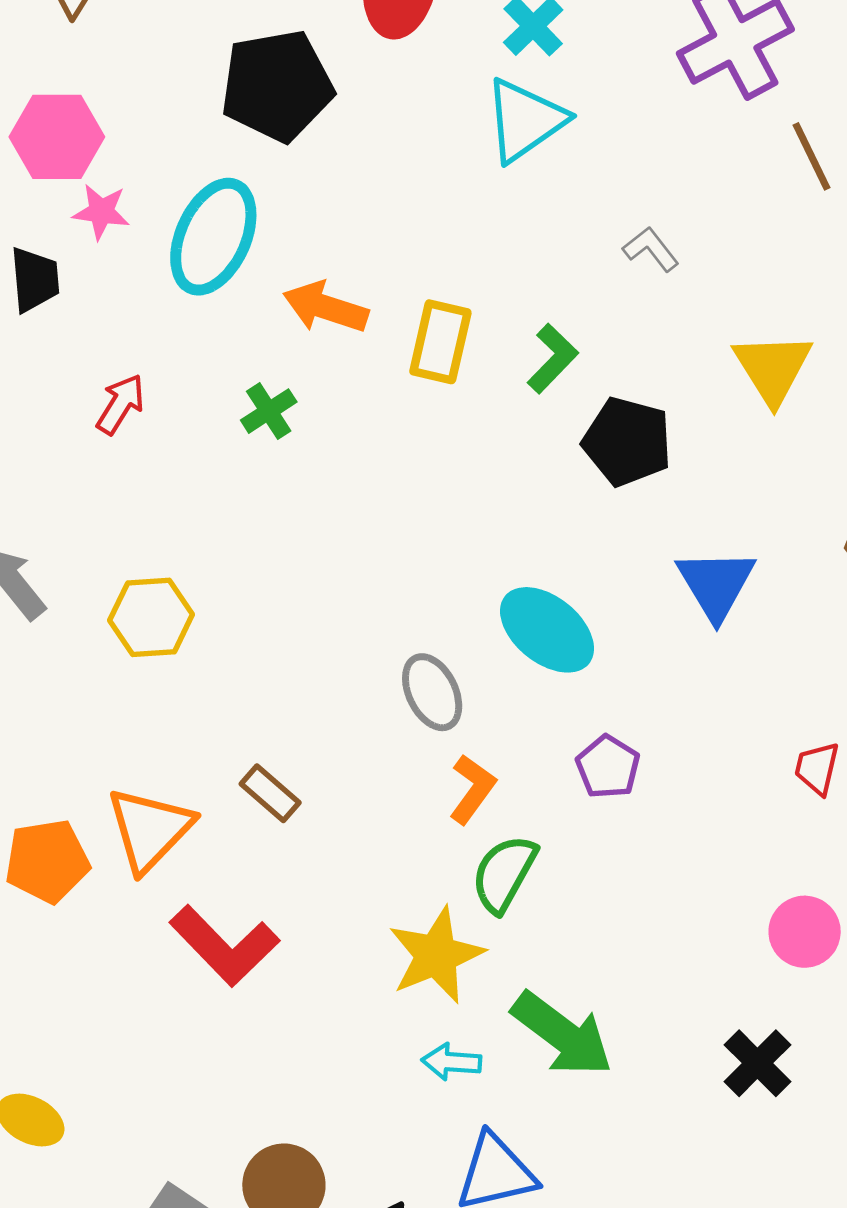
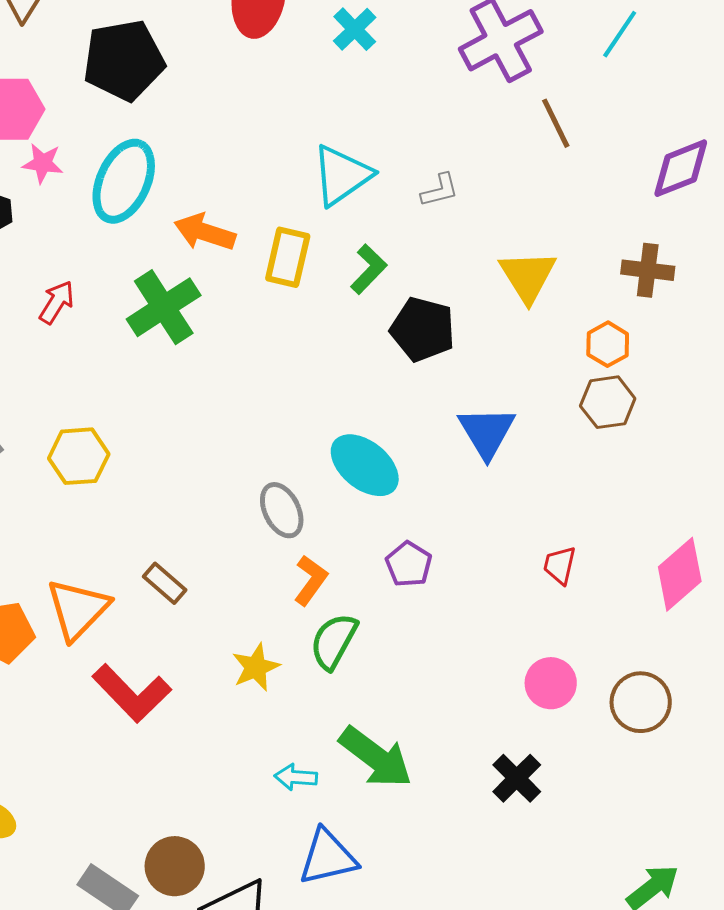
black pentagon: (277, 86) -> (124, 60), moved
cyan triangle: (525, 120) -> (342, 175), moved
gray L-shape: (651, 249) -> (440, 190), turned 114
green cross: (269, 411) -> (164, 307), size x1.8
yellow star: (436, 955) -> (256, 667), moved, size x0.7

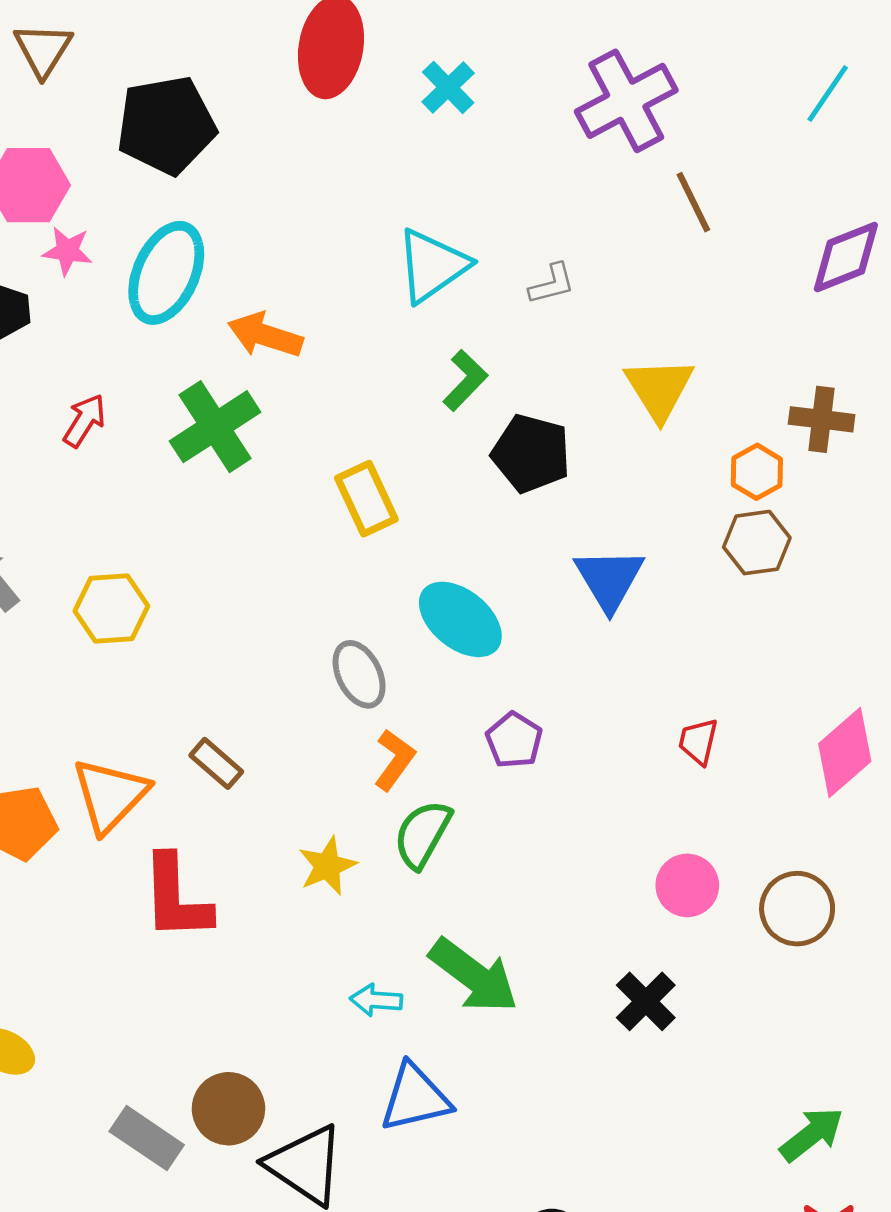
cyan line: (620, 34) -> (828, 94), moved
yellow rectangle: (288, 257) -> (366, 499), moved, turned -38
brown cross: (648, 270) -> (822, 419), moved
red L-shape: (132, 693) -> (176, 898), turned 42

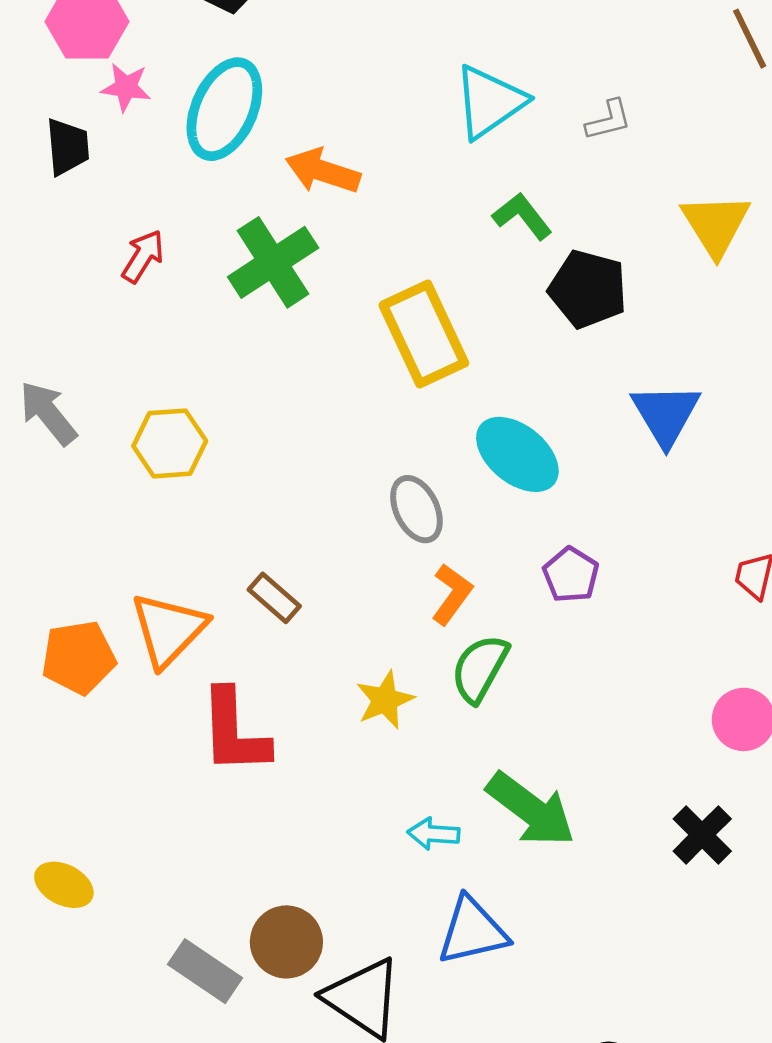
green L-shape: (465, 380) -> (522, 216), turned -82
yellow rectangle: (366, 499) -> (424, 334), size x1.4

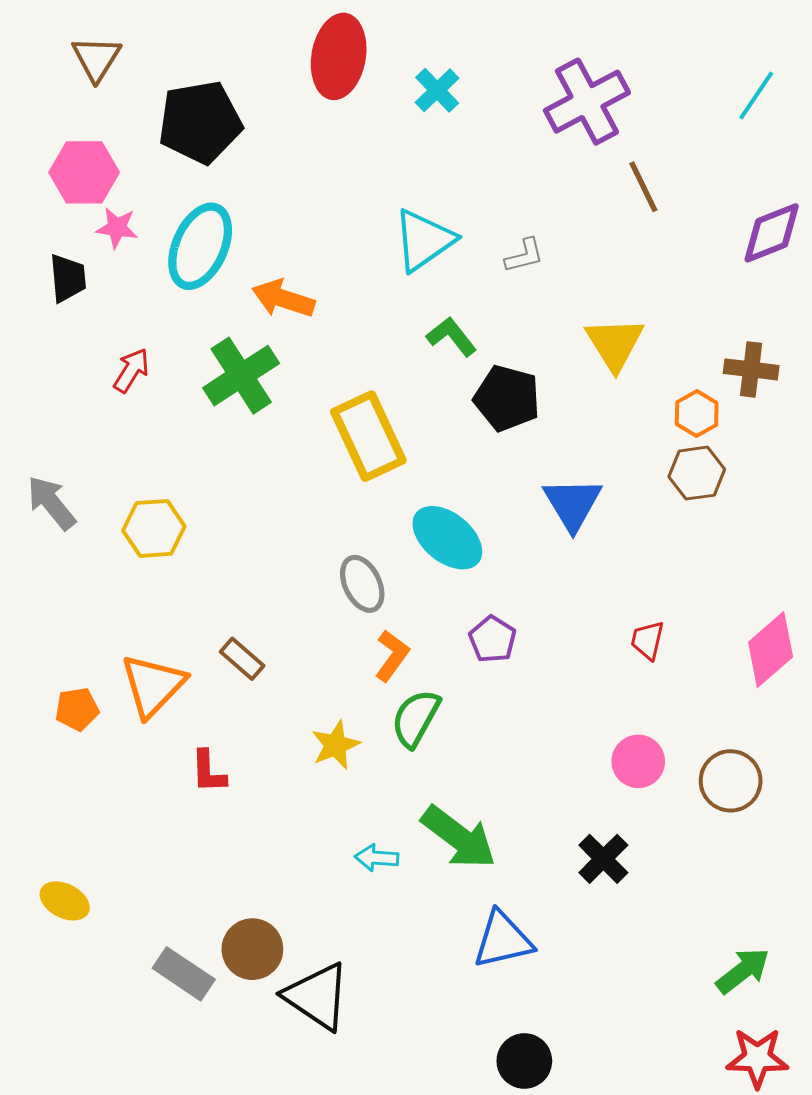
orange pentagon: (78, 657) -> (77, 709), size x0.7
red L-shape: (234, 732) -> (208, 772), size x0.6
blue triangle: (472, 931) -> (503, 940), moved

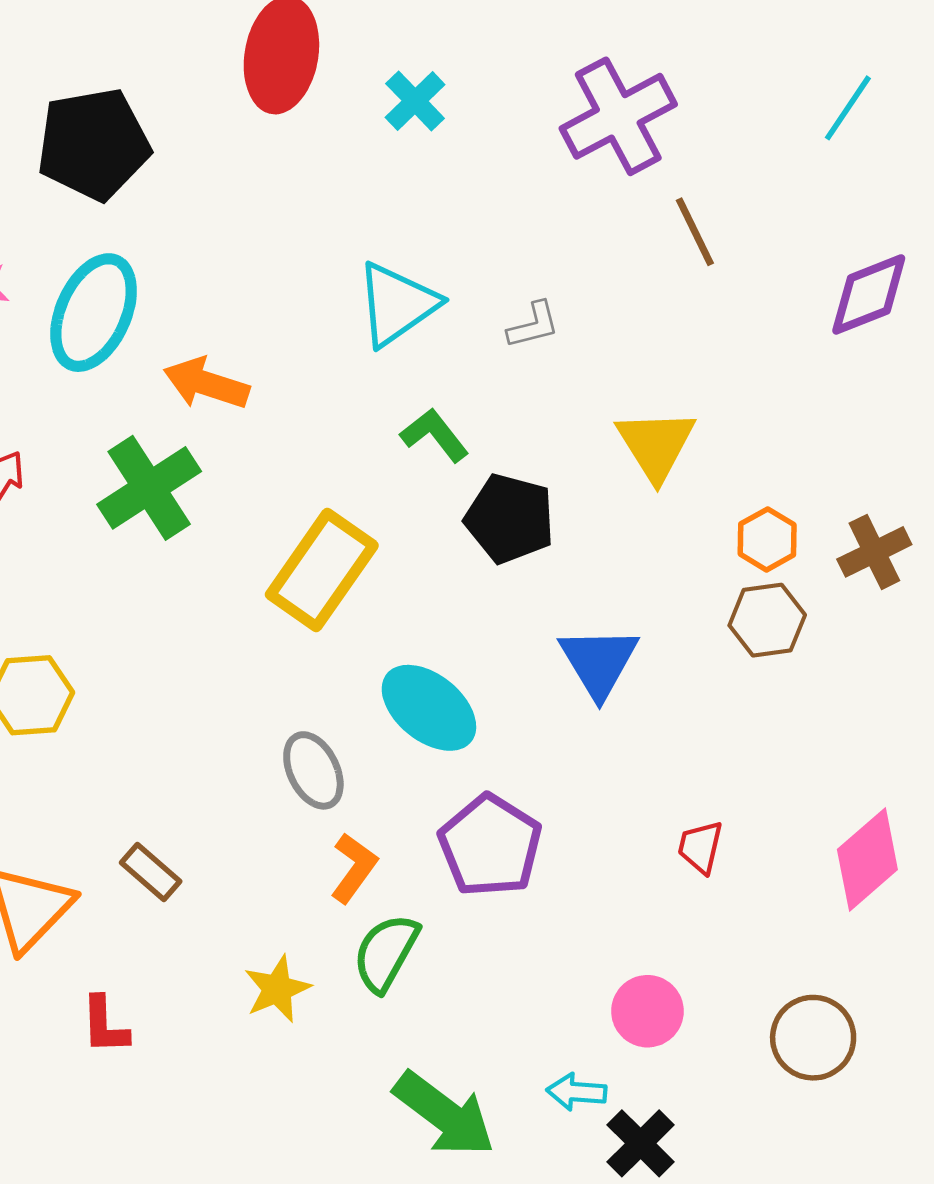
brown cross: (751, 369) -> (874, 552), moved, turned -33
yellow rectangle: (368, 436) -> (322, 570), turned 60
purple pentagon: (493, 639) -> (490, 846), size x1.6
pink circle: (638, 761) -> (647, 1011), moved
cyan arrow: (377, 858) -> (576, 1092), moved

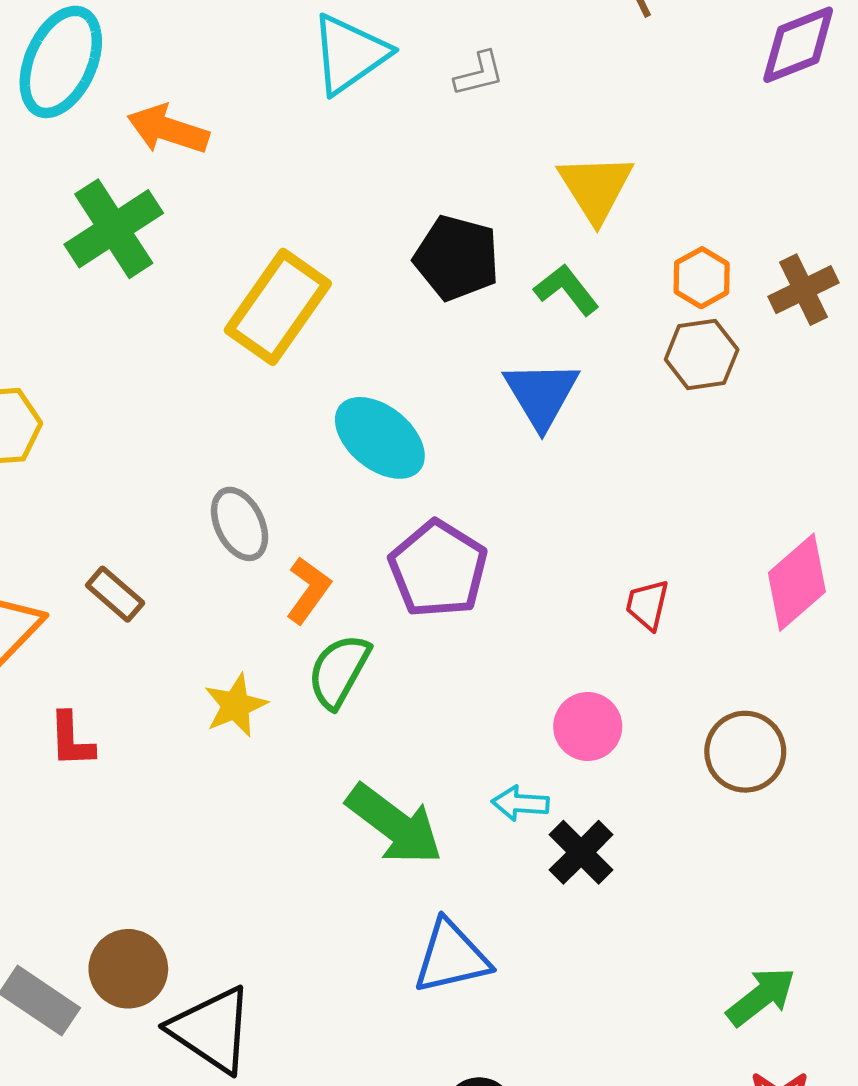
green L-shape: (435, 435) -> (567, 290), moved
gray ellipse: (313, 770) -> (240, 524), moved
red trapezoid: (700, 847) -> (647, 605), moved

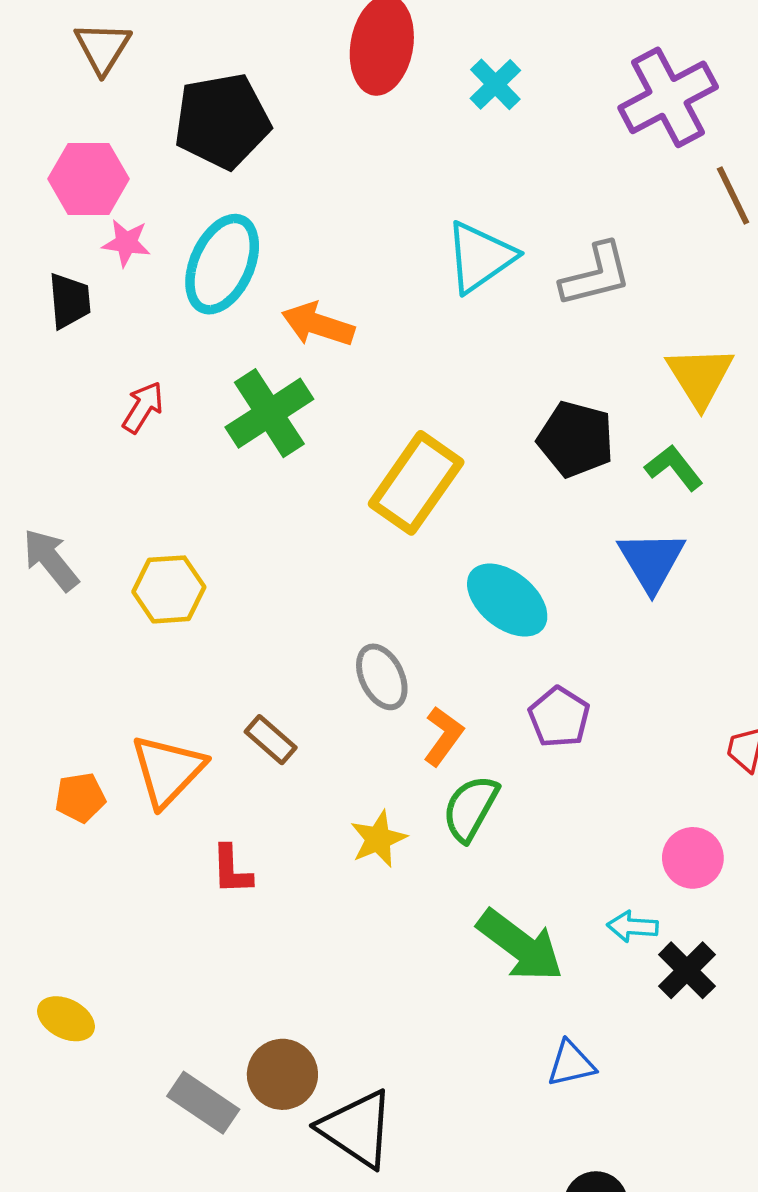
gray L-shape: (479, 74) -> (596, 275), size x1.6
purple pentagon: (438, 569) -> (559, 717), size x0.7
blue triangle: (451, 957) -> (571, 1064), size x0.7

